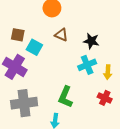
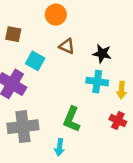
brown square: (18, 35) -> (13, 34), moved
cyan cross: (87, 65) -> (97, 82), turned 30

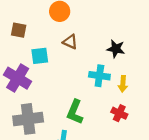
black star: (102, 54) -> (116, 49), moved
cyan square: (35, 61) -> (40, 56), turned -36

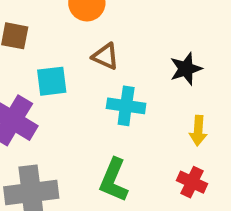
black star: (116, 49) -> (186, 69), turned -30
cyan cross: (99, 76) -> (126, 106), moved

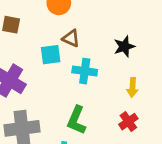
cyan square: (52, 81) -> (51, 55), moved
red cross: (192, 182) -> (128, 122), turned 30

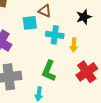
yellow arrow: (132, 87) -> (74, 45), moved
red cross: (128, 122) -> (87, 72), size x1.5

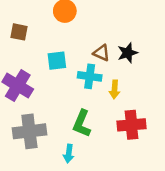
brown triangle: (45, 11) -> (101, 53), moved
red cross: (87, 72) -> (132, 125), turned 30

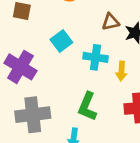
brown triangle: (101, 53) -> (111, 22), moved, turned -36
cyan square: (57, 61) -> (61, 41), turned -30

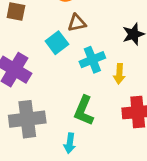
brown triangle: (111, 22) -> (77, 23), moved
cyan cross: (95, 57) -> (92, 60), turned -30

